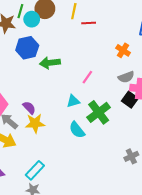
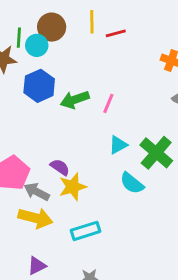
pink line: (87, 77) -> (108, 103), moved
cyan rectangle: (35, 170) -> (85, 231), moved, turned 42

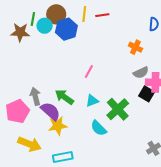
red line: (116, 33) -> (102, 15), moved
blue hexagon: (39, 86) -> (66, 29), moved
green arrow: (75, 100) -> (64, 97), moved, turned 48
purple semicircle: (60, 167) -> (50, 111), size x1.5
gray arrow: (37, 192) -> (35, 96), moved, turned 42

